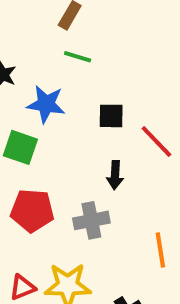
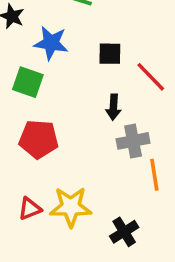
gray cross: (91, 220) -> (133, 141), moved

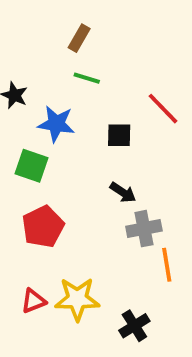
red line: (151, 77) -> (163, 109), moved
black arrow: (113, 107) -> (123, 192), turned -60
red pentagon: (39, 139) -> (43, 227), turned -30

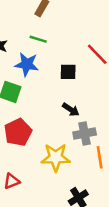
green line: (87, 78) -> (38, 39), moved
yellow star: (77, 299) -> (56, 157), moved

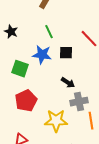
green line: (38, 39) -> (49, 32), moved, turned 48
blue star: (27, 64) -> (42, 55), moved

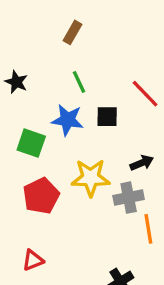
black arrow: (68, 83) -> (142, 163), moved, turned -56
yellow star: (56, 121) -> (91, 178), moved

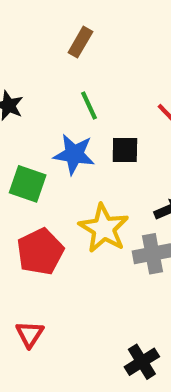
yellow star: (91, 178) -> (104, 228), turned 30
red triangle: (33, 260) -> (30, 334), turned -35

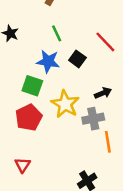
black square: (125, 150) -> (77, 59), turned 35
green square: (28, 184) -> (32, 86), moved

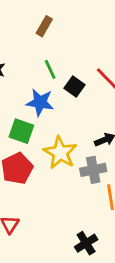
black square: (77, 59) -> (75, 87), moved

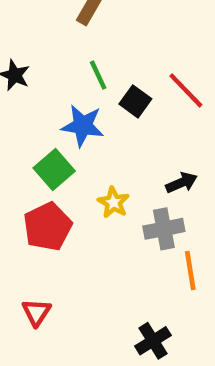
green square: (21, 131) -> (54, 170), turned 30
yellow star: (60, 153) -> (113, 202), size x0.6

